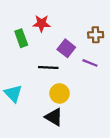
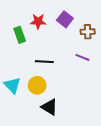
purple square: (66, 48) -> (65, 19), moved
yellow circle: (60, 93) -> (37, 85), moved

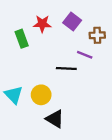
purple line: (82, 57) -> (85, 55), moved
black line: (44, 62) -> (66, 68), moved

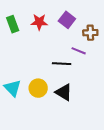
green rectangle: (22, 39) -> (13, 24), moved
black triangle: (55, 119) -> (64, 92), moved

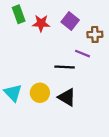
green rectangle: (13, 24) -> (19, 14), moved

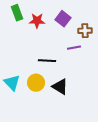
purple line: (83, 54) -> (74, 48), turned -32
black line: (65, 67) -> (47, 61), moved

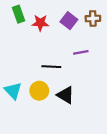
brown cross: (85, 31) -> (93, 18), moved

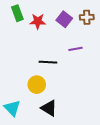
cyan triangle: (13, 91) -> (12, 108), moved
black triangle: (66, 95) -> (49, 108), moved

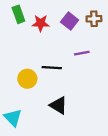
yellow circle: (37, 85) -> (27, 79), moved
black triangle: (49, 108) -> (58, 105), moved

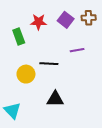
green rectangle: (18, 14) -> (19, 37), moved
black triangle: (58, 105) -> (55, 99), turned -30

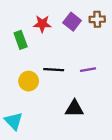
purple line: (77, 50) -> (88, 70), moved
black triangle: (55, 99) -> (74, 109), moved

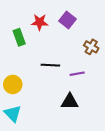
brown cross: (97, 19) -> (91, 47), moved, turned 32
purple line: (88, 70) -> (77, 74), moved
yellow circle: (29, 81) -> (13, 84), moved

